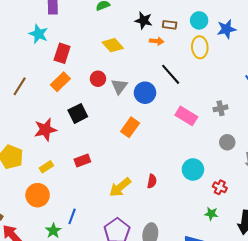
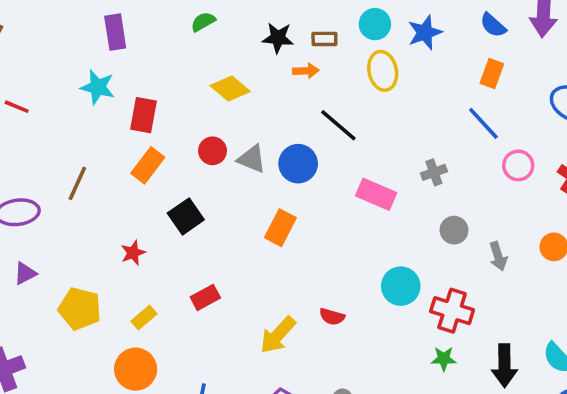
gray triangle: (119, 86) -> (252, 159), turned -36
red star: (45, 130) -> (133, 253), size x0.6
red semicircle: (152, 181) -> (332, 317), turned 104
red cross: (220, 187) -> (452, 311), size x1.6

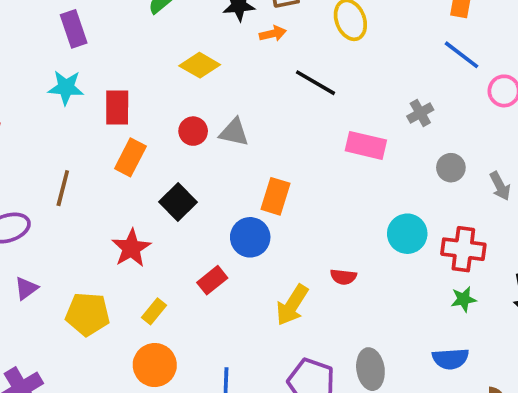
blue circle: (298, 164) -> (250, 237), moved
red star: (133, 253) -> (131, 248), size x1.5

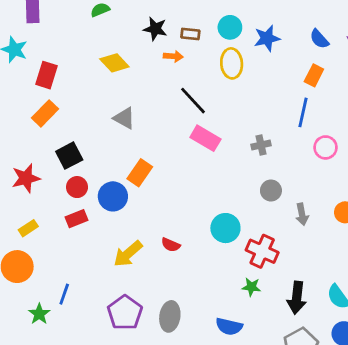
blue line: (461, 55) -> (303, 112), turned 48
red circle: (193, 131) -> (77, 187), moved
pink rectangle: (366, 145) -> (205, 138), moved

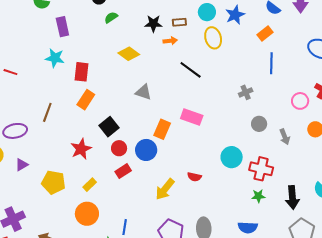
orange rectangle: (314, 75) -> (265, 33), moved, turned 35
pink rectangle: (205, 138) -> (192, 117), moved
pink circle: (326, 147) -> (300, 101), moved

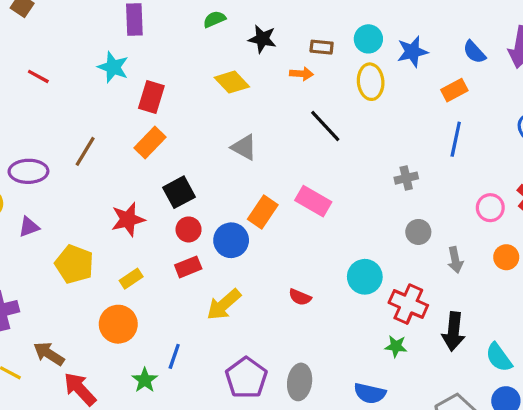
black star: (153, 24) -> (262, 39), moved
yellow arrow: (165, 189) -> (224, 305), moved
black arrow: (292, 197) -> (453, 332), moved

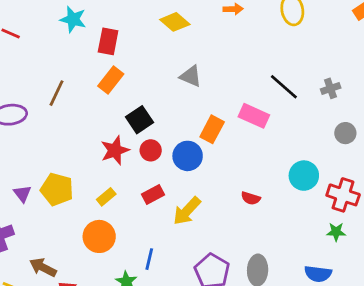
black line: (325, 126) -> (284, 87), moved
red star: (128, 219) -> (115, 150), moved
purple triangle: (29, 227) -> (22, 194), moved, turned -42
red rectangle: (188, 267) -> (153, 195), moved

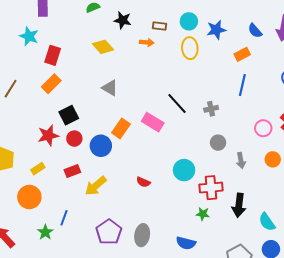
red cross: (343, 195) -> (211, 188), turned -30

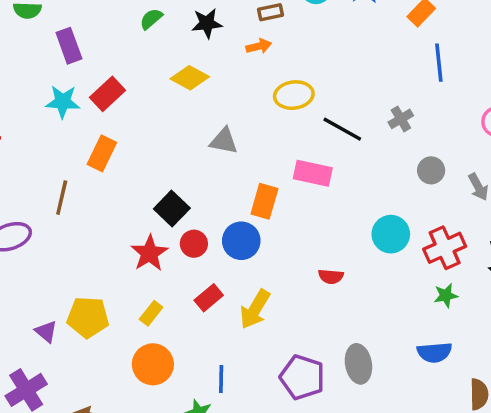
yellow ellipse: (190, 48) -> (294, 95), moved, turned -75
red rectangle: (53, 55) -> (107, 94), moved, turned 48
orange rectangle: (51, 84) -> (102, 153), moved

